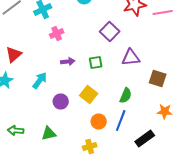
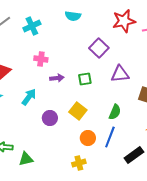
pink cross: (57, 34) -> (41, 59), moved, turned 32
green triangle: (49, 134) -> (26, 159), moved

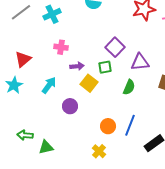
purple square: (99, 48) -> (115, 47), moved
yellow square: (78, 111) -> (89, 83), moved
green semicircle: (115, 112) -> (129, 87), moved
yellow cross: (79, 163) -> (99, 151), turned -32

